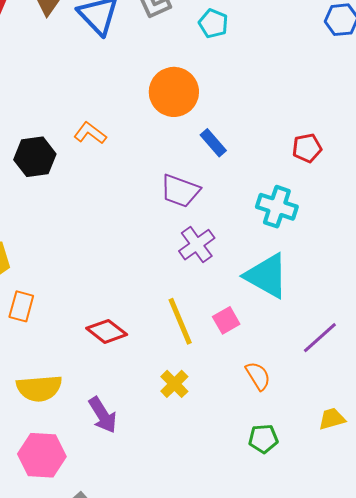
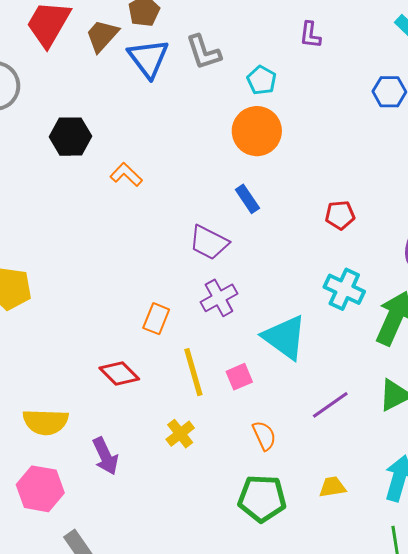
orange circle: (174, 92) -> (257, 131), moved
black hexagon: (35, 157) -> (70, 137), moved
cyan cross: (277, 207) -> (344, 289), moved
orange rectangle: (21, 306) -> (156, 319), moved
green pentagon: (263, 439) -> (262, 499), size x1.6

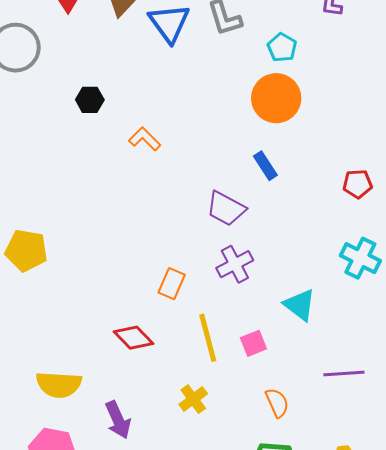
black hexagon: (70, 137) -> (90, 100), size x0.7
cyan triangle: (285, 337) -> (300, 305), size x0.7
purple line: (330, 405) -> (344, 373), turned 30

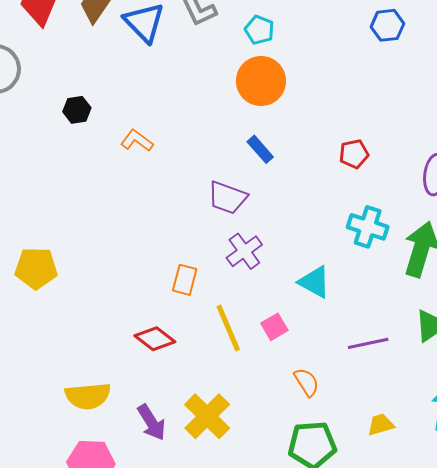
yellow cross: (193, 399) -> (207, 416), moved, size x1.6

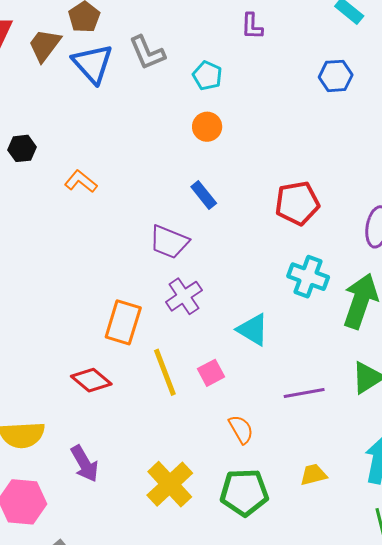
orange circle: (261, 81) -> (207, 127), size x0.6
red pentagon: (354, 154) -> (297, 203), size x1.5
orange rectangle: (185, 280) -> (123, 322), size x1.4
yellow cross: (207, 416) -> (170, 484), moved

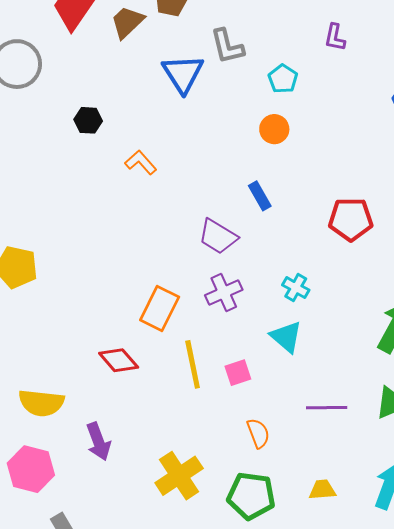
blue triangle: (93, 64) -> (183, 74), moved
cyan cross: (308, 277) -> (296, 288), moved, size x0.7

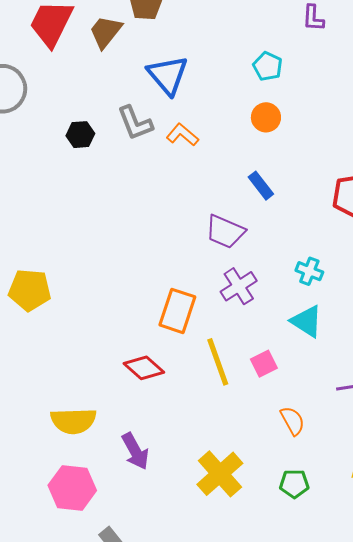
gray L-shape: (227, 46) -> (135, 123), moved
orange L-shape: (141, 162) -> (182, 135), moved
green pentagon: (251, 496) -> (294, 484), size x0.6

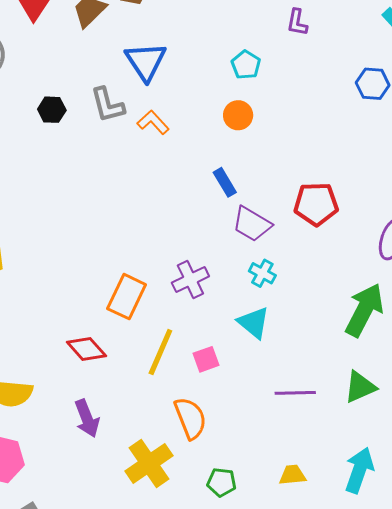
purple trapezoid: (225, 232) -> (252, 224), moved
yellow line: (218, 362) -> (160, 352), turned 36
orange semicircle: (292, 421) -> (190, 418), moved, size x1.4
purple arrow: (135, 451) -> (87, 418), moved

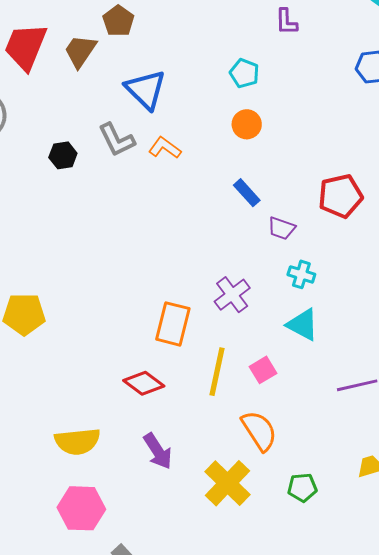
purple trapezoid: (252, 224) -> (282, 228), size x0.7

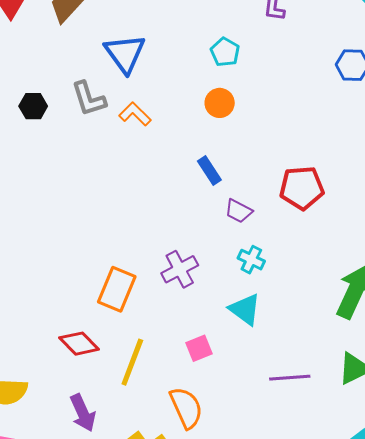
yellow line: (217, 372) -> (132, 362), moved

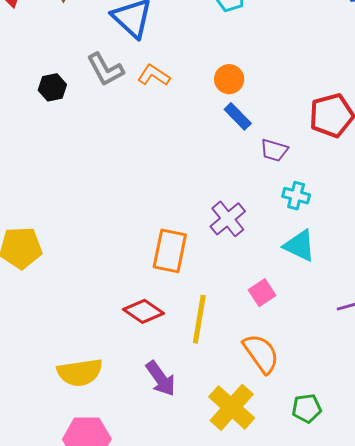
orange circle: (220, 103) -> (229, 79), moved

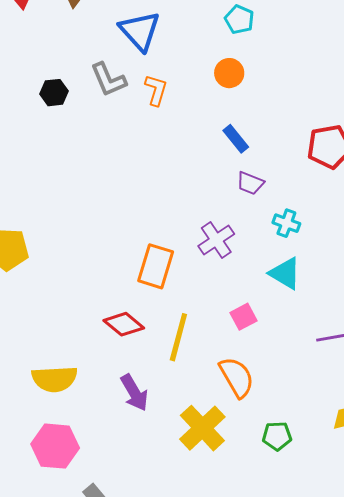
orange L-shape: (154, 75) -> (156, 90), turned 68
orange circle: (229, 79) -> (229, 73), moved
purple trapezoid: (274, 150) -> (250, 183), moved

